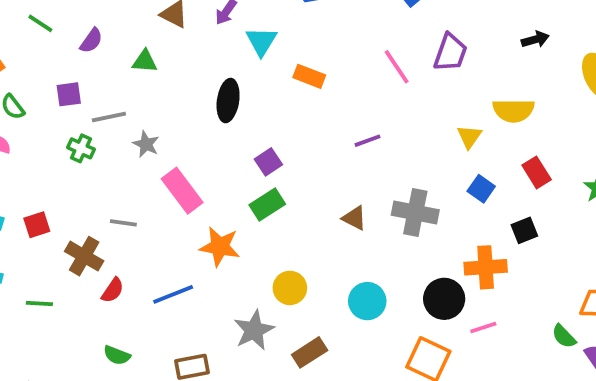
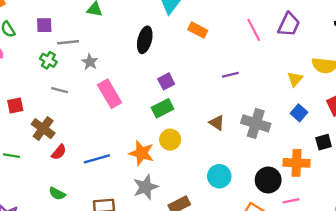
gray line: (123, 223) -> (60, 90), moved
orange star: (220, 247) -> (142, 153), moved
yellow circle: (290, 288) -> (170, 140), moved

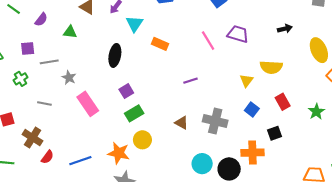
purple trapezoid: (289, 25) -> (238, 34), turned -95
green cross: (48, 60) -> (21, 79), moved, turned 32
purple square: (166, 81) -> (126, 91), moved
cyan circle: (219, 176) -> (202, 164), moved

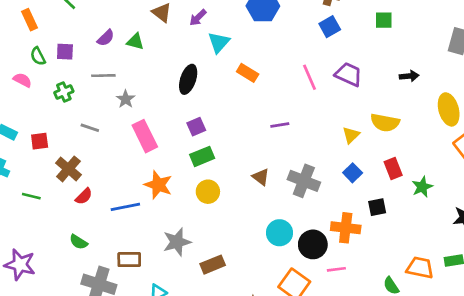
purple semicircle: (41, 20) -> (106, 38), moved
purple square: (28, 49) -> (65, 52), moved
green star: (316, 112) -> (422, 187), moved
orange star: (119, 153) -> (158, 185), moved

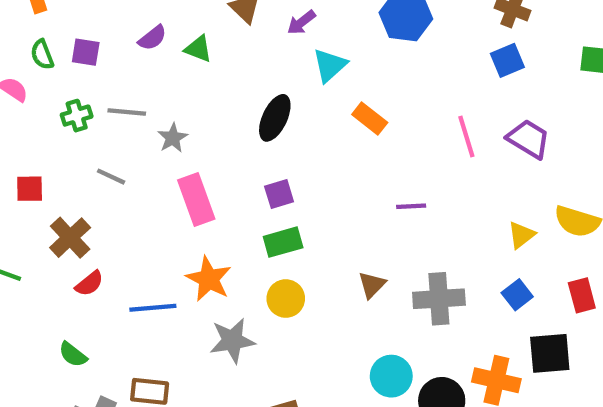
gray line: (103, 76) -> (127, 112), moved
brown triangle: (261, 177) -> (372, 285), turned 30
gray cross: (304, 181) -> (439, 299), turned -32
black square: (377, 207) -> (550, 353), size x1.5
gray star: (177, 242) -> (232, 341), moved

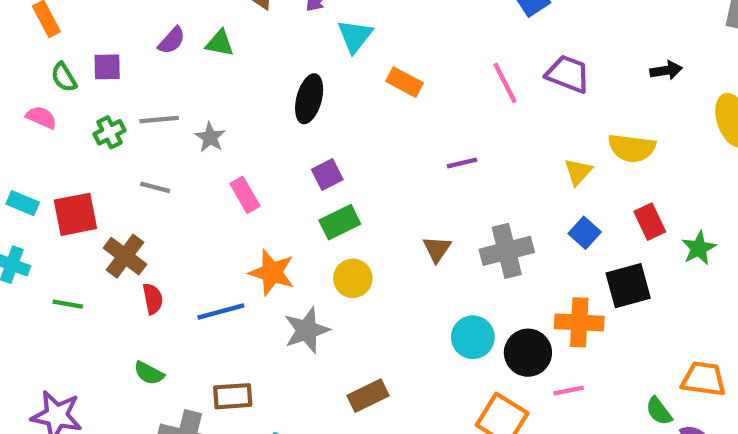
red square: (30, 189) -> (75, 214), size x1.5
pink rectangle: (196, 199) -> (245, 195), size x0.7
red semicircle: (89, 284) -> (153, 299), turned -52

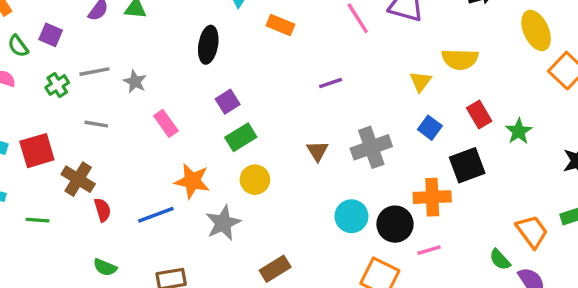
purple square: (107, 67) -> (51, 35), turned 30
orange trapezoid: (704, 379) -> (532, 232), turned 51

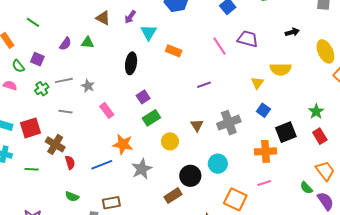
red rectangle: (479, 114) -> (320, 136), moved
yellow circle: (255, 180) -> (170, 141), moved
black circle: (395, 224) -> (190, 176), moved

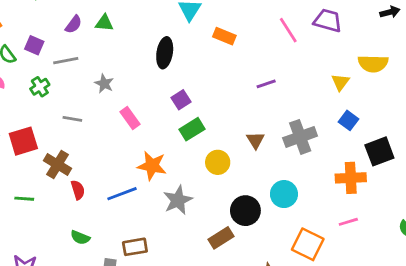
gray line: (64, 80) -> (66, 61), moved

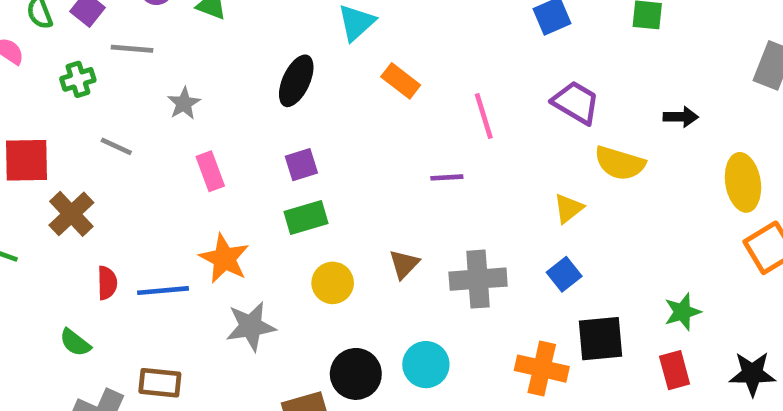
pink line: (288, 30) -> (484, 116), moved
yellow semicircle: (373, 64) -> (620, 163), moved
red semicircle: (78, 190) -> (107, 283), moved

